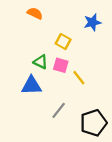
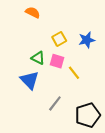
blue star: (92, 22) -> (87, 40), moved
yellow square: (63, 42) -> (59, 39), turned 32
blue triangle: (32, 86) -> (30, 80), turned 48

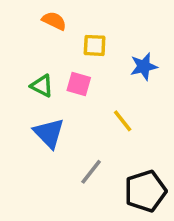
yellow square: (59, 39) -> (95, 45), moved, turned 32
green triangle: (38, 58) -> (42, 86), moved
pink square: (57, 61) -> (79, 84), moved

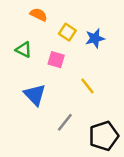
yellow square: (95, 45) -> (67, 32), turned 30
blue star: (144, 66) -> (95, 38), moved
green triangle: (42, 86) -> (24, 50), moved

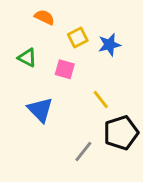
yellow square: (67, 32) -> (78, 37), turned 30
gray line: (65, 122) -> (83, 152), moved
black pentagon: (104, 136) -> (121, 133), moved

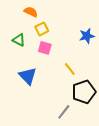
yellow square: (78, 37) -> (42, 29), moved
blue star: (109, 45) -> (87, 36), moved
gray line: (83, 152) -> (64, 112), moved

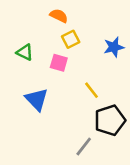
orange semicircle: (31, 12) -> (59, 16), moved
yellow square: (42, 29) -> (71, 39), moved

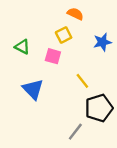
orange semicircle: (59, 16) -> (75, 14), moved

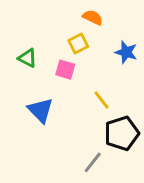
blue star: (102, 42) -> (126, 52), turned 30

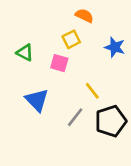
gray line: (93, 162) -> (75, 117), moved

